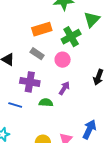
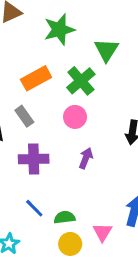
gray rectangle: (37, 54) -> (24, 116), moved, turned 32
green semicircle: (46, 103) -> (65, 217), moved
blue line: (15, 105) -> (34, 208), moved, turned 40

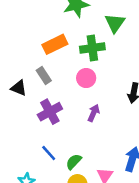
green cross: (81, 81) -> (92, 48), turned 30
purple cross: (34, 159) -> (50, 112), turned -30
green semicircle: (65, 217) -> (74, 162), turned -42

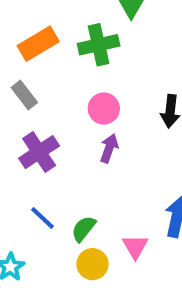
pink circle: (86, 78) -> (104, 109), moved

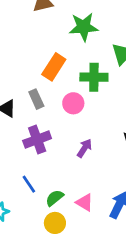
orange rectangle: (38, 44) -> (54, 67), turned -40
pink circle: (104, 109) -> (73, 103), moved
pink triangle: (135, 247) -> (85, 202), moved, turned -42

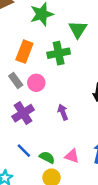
pink circle: (73, 103) -> (36, 83), moved
purple arrow: (85, 148) -> (63, 112), turned -42
green semicircle: (55, 198) -> (47, 157), turned 77

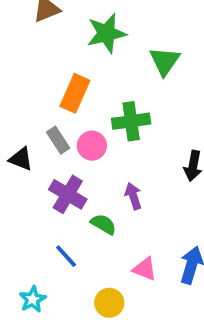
green cross: (59, 53) -> (131, 121), moved
purple cross: (23, 113) -> (68, 194), turned -30
green semicircle: (47, 157) -> (103, 224), moved

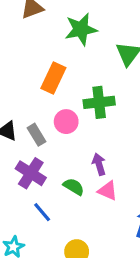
gray rectangle: (58, 140) -> (36, 135), moved
purple cross: (68, 194) -> (31, 173), moved
pink triangle: (145, 269) -> (108, 191), moved

